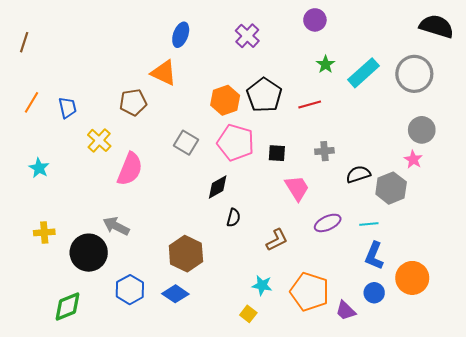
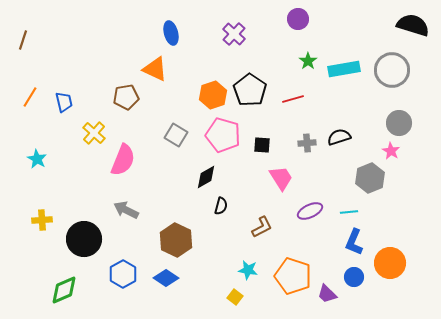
blue ellipse: (181, 35) -> (171, 33), turned -35
cyan rectangle: (364, 73) -> (344, 69), turned 32
black semicircle: (358, 174) -> (339, 137), moved
gray arrow: (116, 226) -> (126, 210), moved

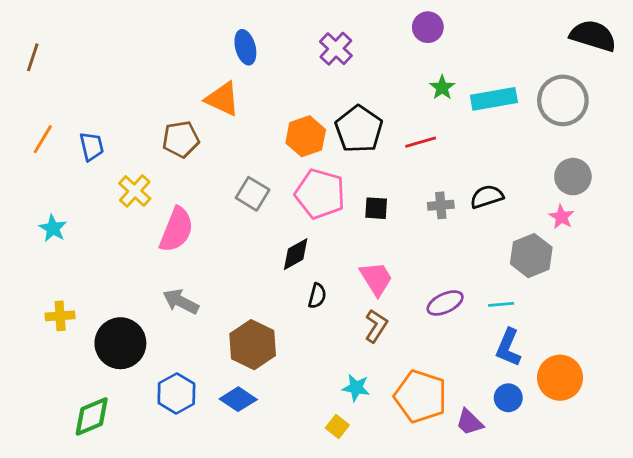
pink trapezoid: (281, 178) -> (376, 279), moved
brown L-shape: (262, 227) -> (376, 326), turned -30

